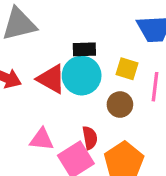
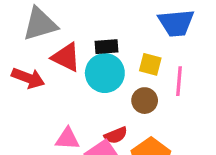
red triangle: (51, 79) -> (66, 57), moved
red semicircle: (90, 138) -> (116, 135), turned 80

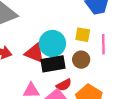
black rectangle: (107, 47) -> (53, 64), moved, size x1.5
red triangle: (66, 57) -> (35, 53), moved

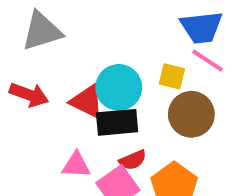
pink line: (103, 44) -> (208, 61), moved, turned -60
brown circle: (81, 60) -> (191, 114), moved, size x1.5

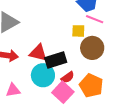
cyan circle: (119, 87) -> (43, 75), moved
pink triangle: (76, 165) -> (13, 90), moved

